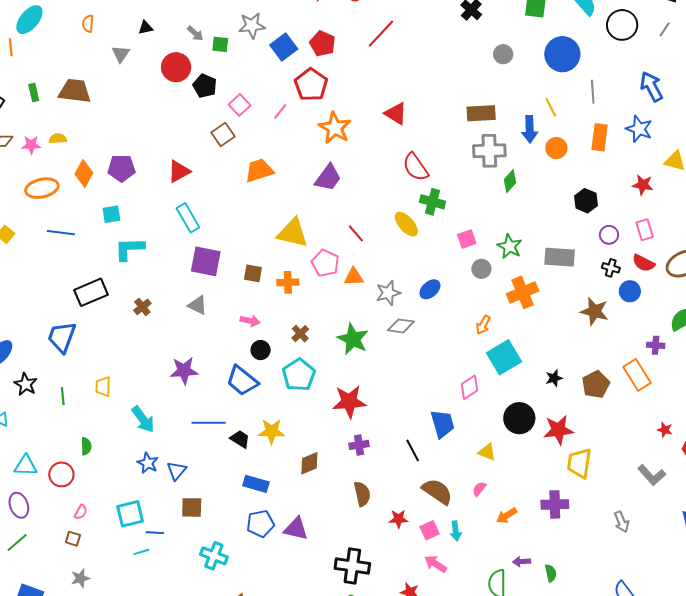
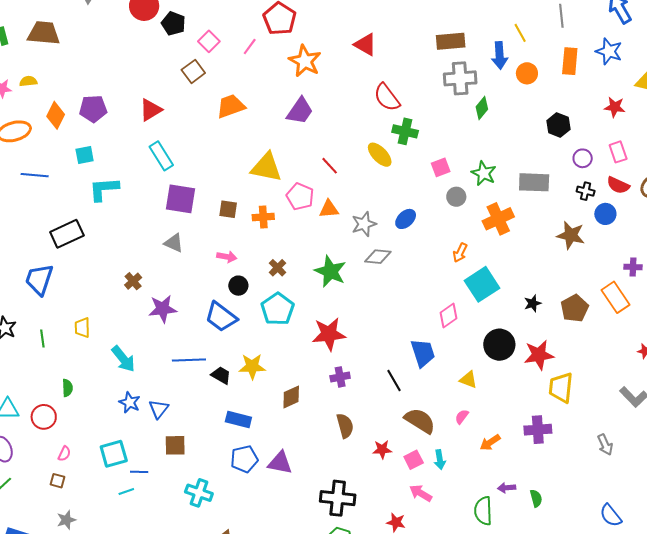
brown cross: (142, 307) -> (133, 281), moved

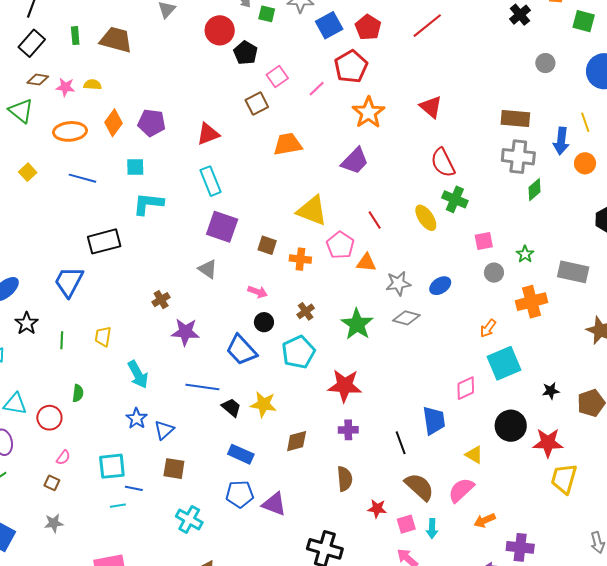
green star: (484, 173) -> (525, 254), size x0.7
pink semicircle: (462, 417) -> (461, 490), size x1.8
purple cross: (538, 430) -> (520, 547), moved

